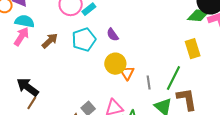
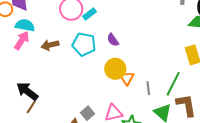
cyan pentagon: (84, 40) -> (84, 44), turned 30
brown arrow: (50, 41) -> (50, 45), turned -150

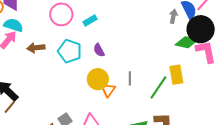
cyan rectangle: (89, 14) -> (90, 20), moved
green line: (173, 84) -> (158, 87), moved
gray line: (148, 88) -> (130, 78), moved

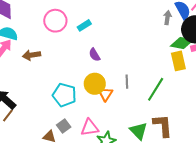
cyan pentagon: (70, 51) -> (64, 95), moved
yellow rectangle: (176, 75) -> (178, 61), moved

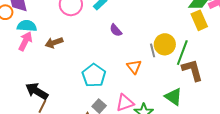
yellow circle: (95, 84) -> (165, 44), moved
cyan pentagon: (64, 95) -> (94, 75), turned 30
brown L-shape: (163, 126) -> (192, 70), moved

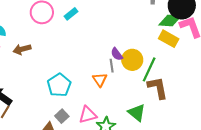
yellow rectangle: (199, 20) -> (169, 39), turned -42
purple semicircle: (116, 30) -> (117, 54), moved
gray line: (153, 50) -> (112, 66), moved

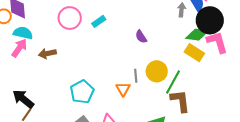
purple semicircle: (117, 54) -> (141, 37), moved

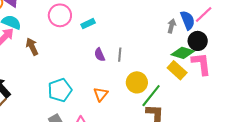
black circle: (210, 20) -> (198, 41), size x0.7
purple semicircle: (141, 37) -> (100, 55), moved
brown arrow: (47, 53) -> (32, 47), turned 66
gray line: (136, 76) -> (120, 55), moved

